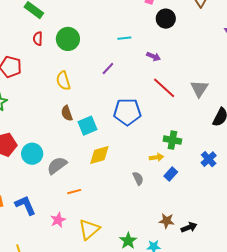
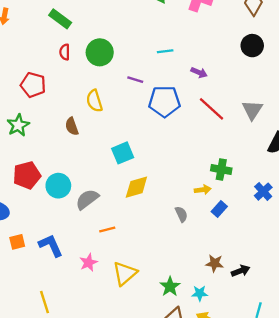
black circle: (166, 19) -> (252, 46), moved
purple line: (108, 69) -> (135, 80), moved, turned 64
blue pentagon: (127, 112) -> (164, 101), moved
brown semicircle: (67, 113) -> (72, 126), moved

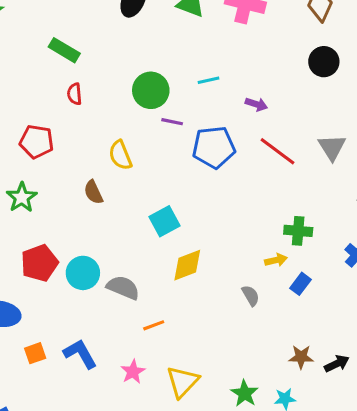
green circle: (100, 52) -> (151, 90), moved
gray semicircle: (87, 199) -> (123, 288), turned 65

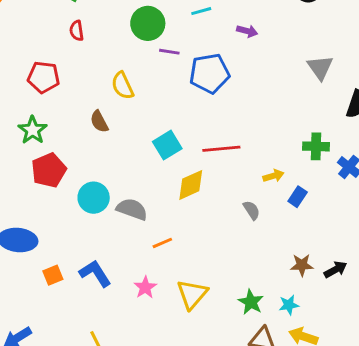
red line: (277, 151) -> (221, 149), moved, turned -39
green cross: (298, 231) -> (316, 146), moved
red pentagon: (39, 263) -> (49, 170), moved

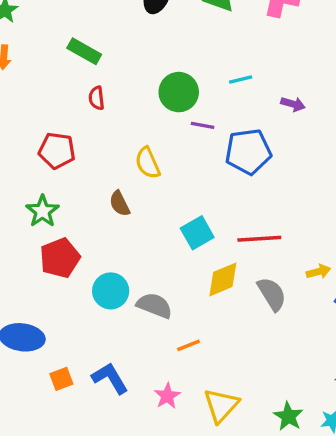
gray semicircle: (252, 210) -> (272, 294), moved, size x1.5

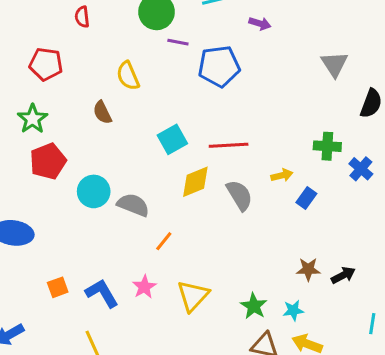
orange line: (188, 345) -> (164, 241), turned -30
blue L-shape: (110, 378) -> (102, 293), moved
orange square: (61, 379) -> (58, 287), moved

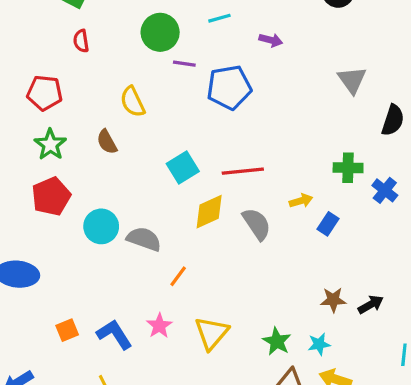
green star: (33, 119) -> (50, 145), moved

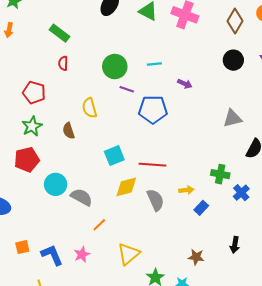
gray triangle: (352, 80) -> (232, 118), turned 42
black arrow: (371, 304) -> (235, 245), moved, turned 119
yellow triangle: (212, 333) -> (129, 254), moved

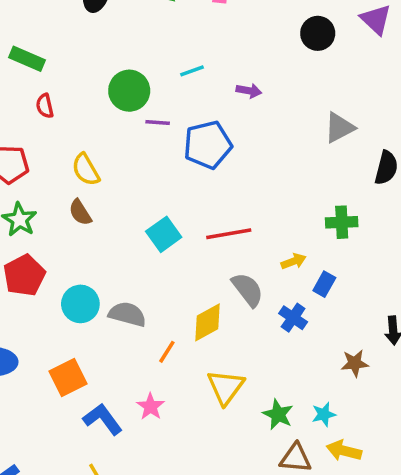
yellow semicircle: (89, 108) -> (86, 170), moved
yellow diamond: (126, 187) -> (207, 322), moved
blue cross: (241, 193) -> (293, 318), moved
orange square: (22, 247) -> (68, 378), moved, size x1.5
brown star: (196, 257) -> (355, 363), moved

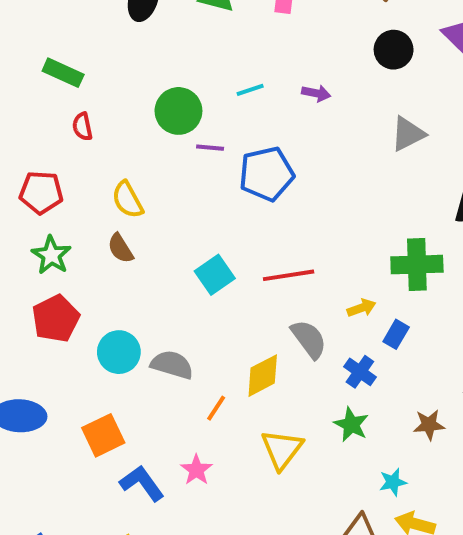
purple arrow: (249, 91) -> (316, 93), moved
gray triangle: (339, 128) -> (408, 134), moved
green cross: (342, 222) -> (417, 265), size x1.4
green star: (278, 414) -> (351, 425), moved

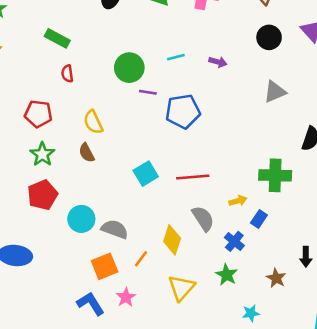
yellow diamond: (263, 376) -> (172, 240), turned -48
brown star: (429, 425) -> (276, 278), turned 30
orange square: (103, 435) -> (105, 266), moved

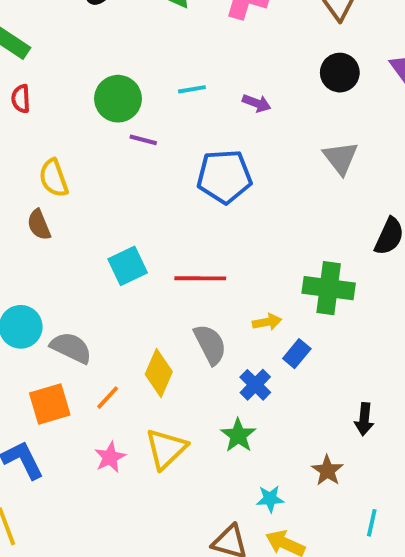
gray triangle: (275, 92) -> (341, 158), turned -50
blue pentagon: (183, 111) -> (224, 177), moved
brown star: (276, 278) -> (327, 471), moved
pink star: (126, 297) -> (110, 457), moved

